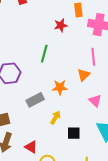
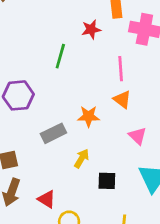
green line: (44, 54) -> (60, 56), moved
pink line: (93, 57) -> (121, 69), moved
orange triangle: (84, 75) -> (122, 99), turned -40

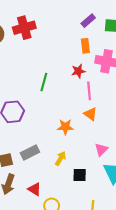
red star: (91, 29) -> (78, 71), moved
gray rectangle: (53, 133) -> (30, 153), moved
pink triangle: (138, 136) -> (101, 150), moved, turned 32

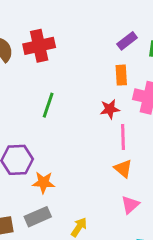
green line: (44, 82) -> (48, 105), moved
orange star: (65, 127) -> (43, 182), moved
pink triangle: (101, 150) -> (130, 205), moved

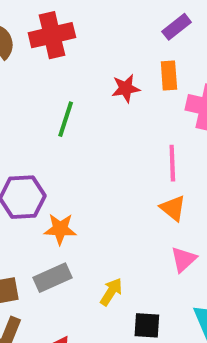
red star: (110, 109) -> (126, 88), moved

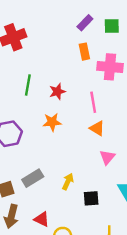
red star: (126, 88) -> (57, 92), moved
orange star: (60, 229) -> (52, 122), moved

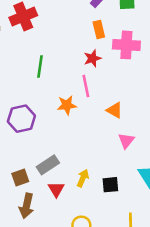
red star: (57, 92) -> (92, 58), moved
pink line: (93, 102) -> (86, 86), moved
yellow arrow: (68, 182) -> (83, 178), moved
red triangle: (42, 219) -> (56, 189), moved, turned 35

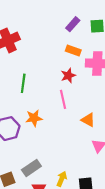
orange rectangle: (99, 29) -> (73, 51), turned -56
orange star: (67, 105) -> (34, 118), moved

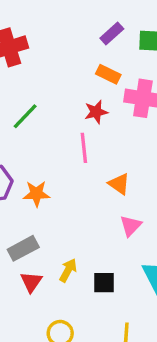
green line: (23, 83) -> (25, 116), turned 30
orange star: (34, 118) -> (36, 194), moved

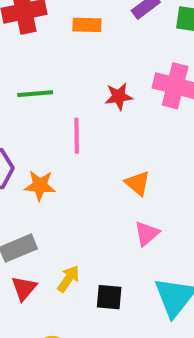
orange rectangle: (108, 74) -> (87, 25), moved, turned -30
green line: (25, 116) -> (35, 94), turned 36
pink line: (84, 148) -> (77, 136), moved

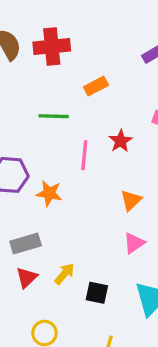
orange rectangle: (87, 25) -> (96, 86), moved, turned -35
red star: (119, 96) -> (121, 141), moved, turned -30
orange triangle: (138, 183) -> (131, 200), turned 30

